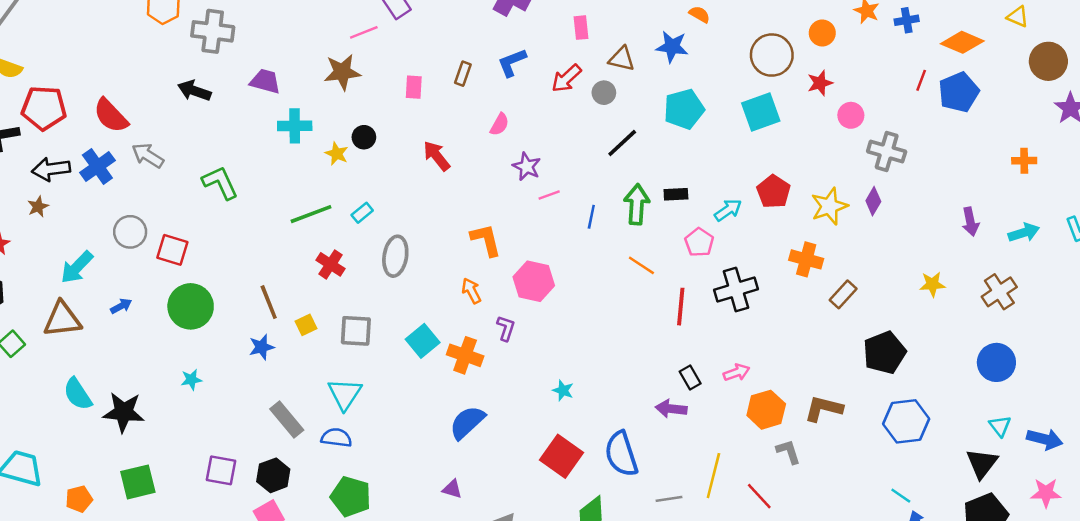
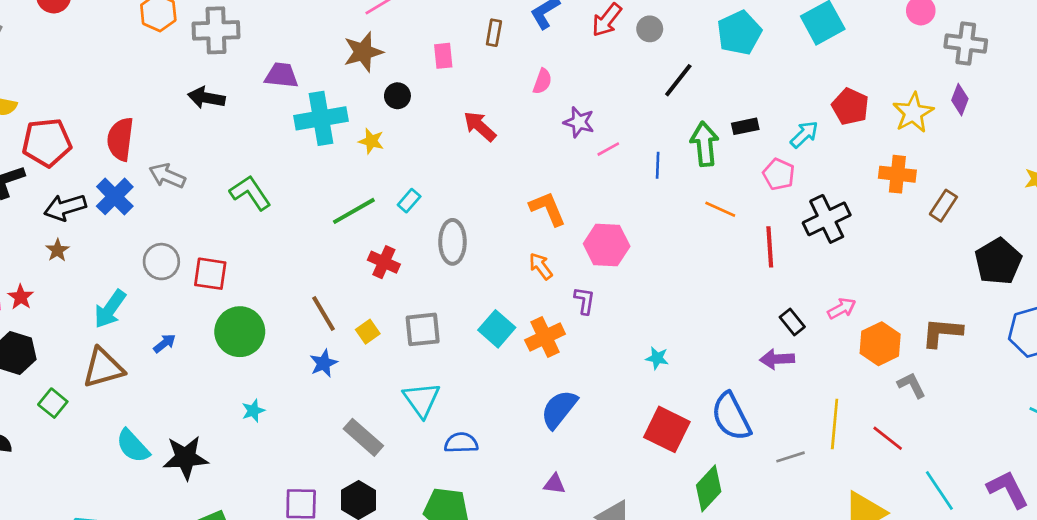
red semicircle: (111, 116) -> (120, 139), turned 60
cyan cross: (295, 126) -> (321, 118), size x1.4
black circle: (364, 137) -> (397, 96), moved
orange cross: (465, 355) -> (545, 337), turned -36
blue semicircle: (336, 438) -> (461, 443), moved

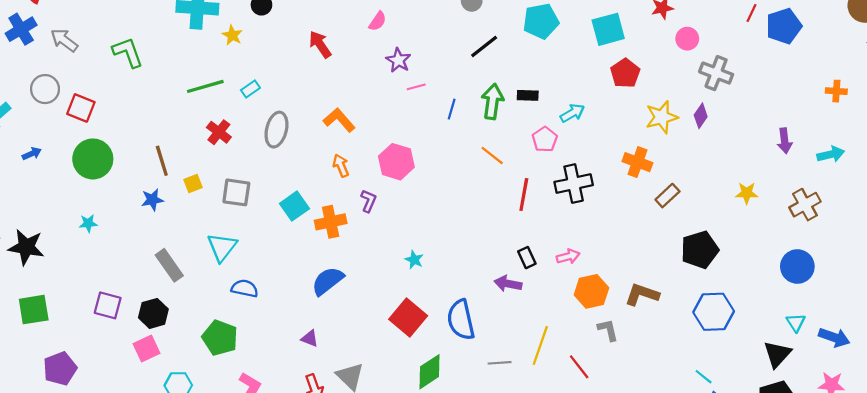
red pentagon: (850, 107) -> (625, 73), moved
gray arrow: (167, 176) -> (64, 40), moved
orange L-shape: (548, 209) -> (339, 120), moved, turned -32

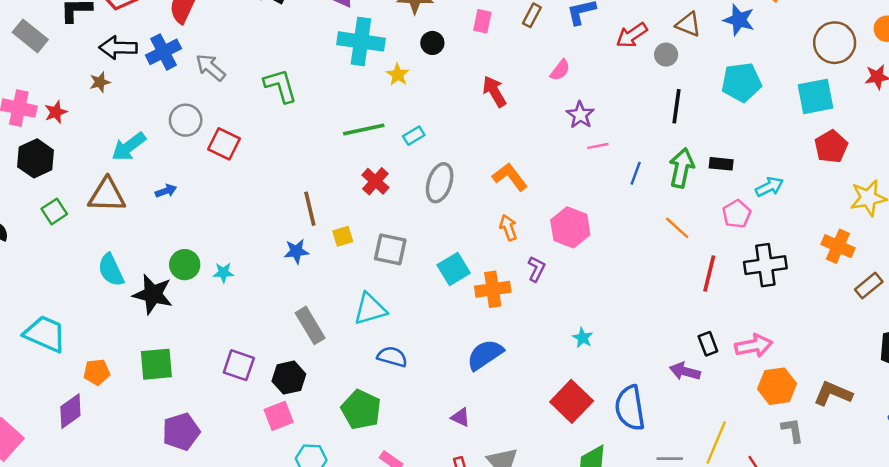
black line: (484, 47) -> (677, 106), turned -48
green circle: (93, 159) -> (185, 265), moved, size x0.7
cyan triangle: (222, 247) -> (370, 309), turned 32
pink arrow: (568, 256) -> (754, 346), size x1.4

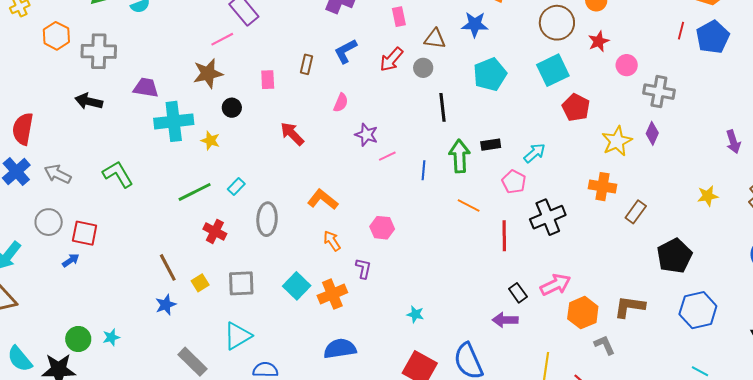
blue arrow: (166, 191) -> (71, 260), moved
pink hexagon: (570, 227) -> (382, 228), size x0.7
blue semicircle: (485, 355) -> (340, 349), turned 40

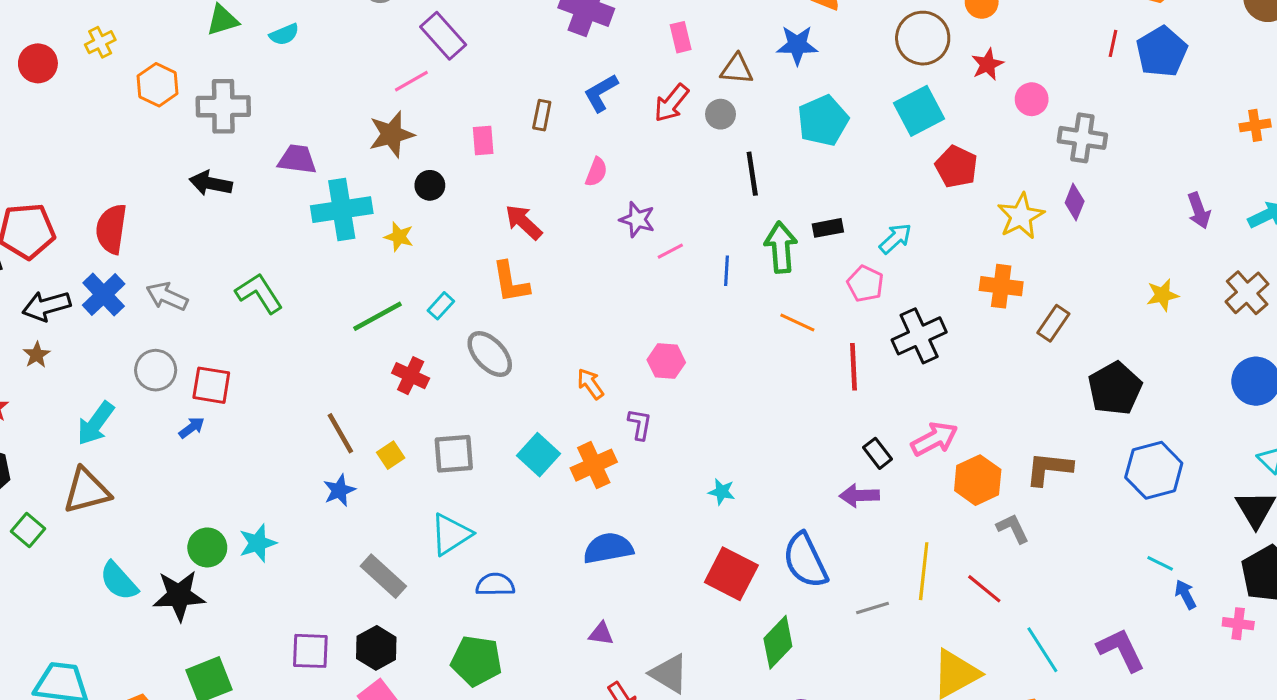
orange L-shape: (323, 200) -> (511, 282), moved, turned -136
gray ellipse: (267, 219) -> (490, 354), turned -44
cyan star: (111, 337) -> (258, 543), size x1.4

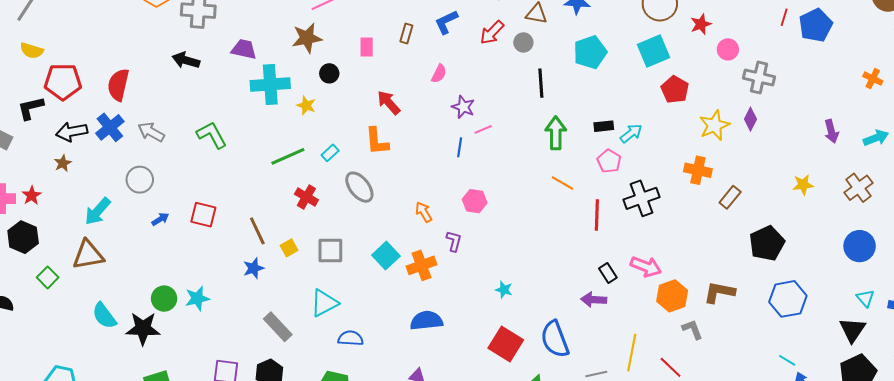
orange cross: (1255, 125) -> (873, 79), turned 30
black rectangle: (828, 228) -> (604, 126), moved
blue line: (727, 271) -> (460, 147), moved
red square: (211, 385) -> (203, 215), moved
pink arrow: (934, 439) -> (646, 267), turned 44

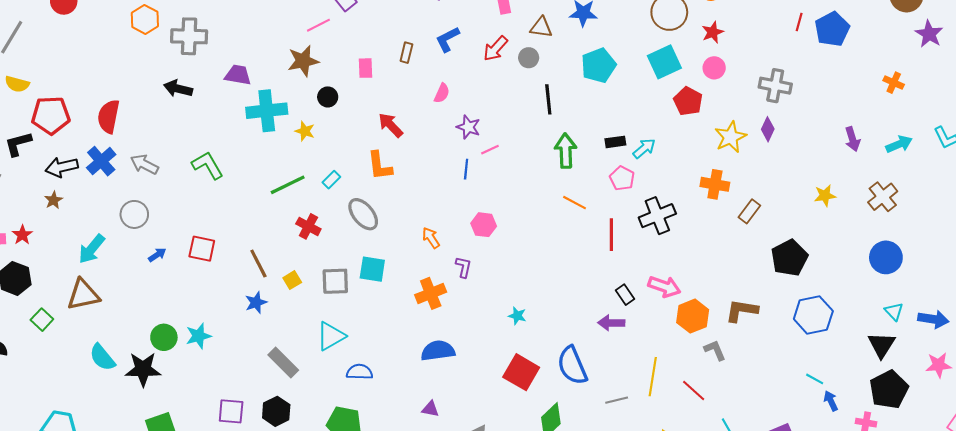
pink circle: (728, 49) -> (714, 68), moved
cyan square: (386, 256) -> (372, 269), moved, turned -36

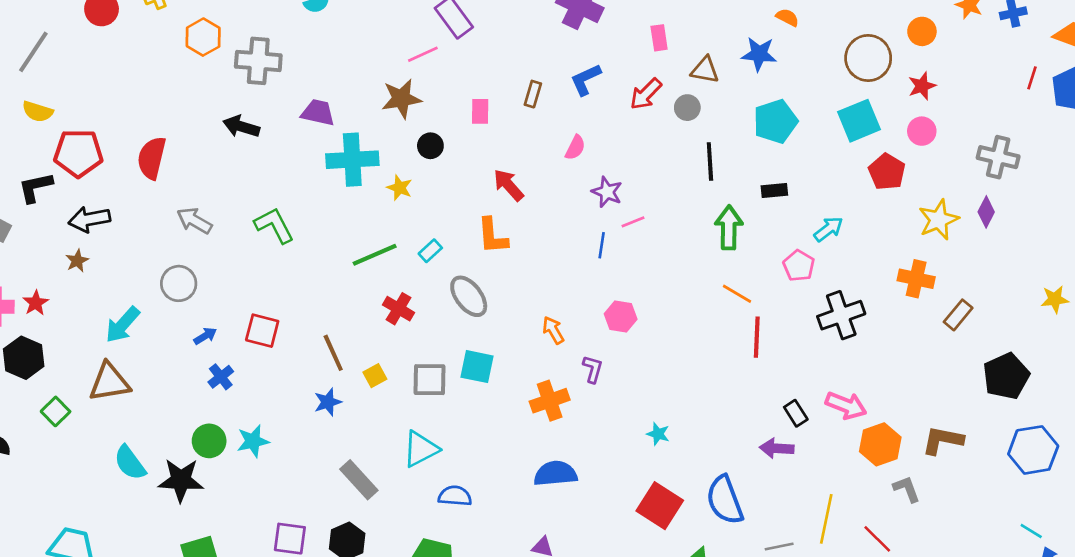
black rectangle: (615, 142) -> (774, 191), moved
blue cross: (101, 161) -> (221, 377), moved, size x0.7
red line: (611, 235) -> (757, 337), moved

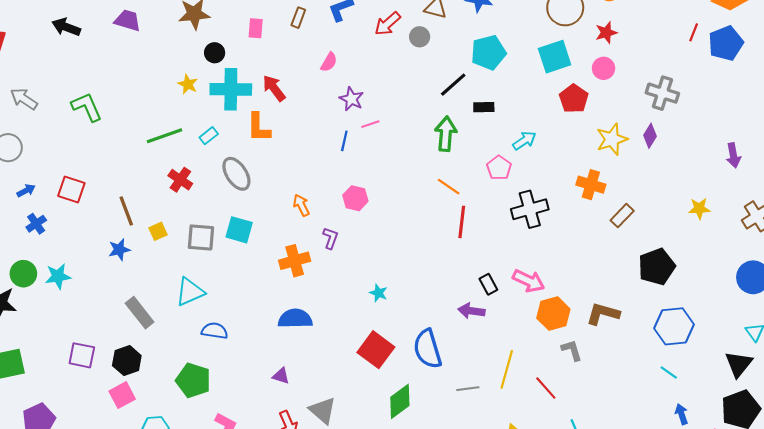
cyan cross: (352, 160) -> (231, 89), moved
black line: (710, 162) -> (453, 85), moved, turned 48
cyan line: (1031, 531) -> (669, 372), moved

